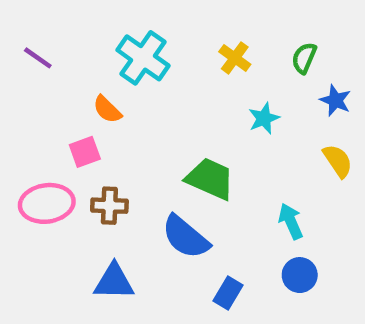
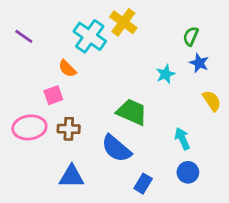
yellow cross: (235, 58) -> (123, 22), moved, size x1.4
blue star: (335, 100) -> (199, 63), moved

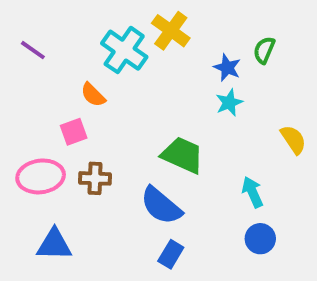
blue star: (199, 63) -> (227, 68), moved
blue triangle: (72, 177) -> (54, 245), moved
blue rectangle: (143, 184) -> (171, 254), moved

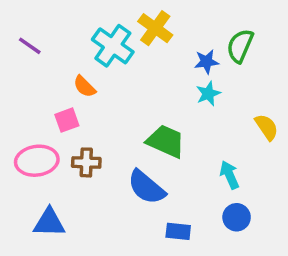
green semicircle: (264, 50) -> (240, 46), size x1.4
blue star: (227, 68) -> (206, 62), turned -30
blue rectangle: (171, 254) -> (178, 231), moved, turned 65

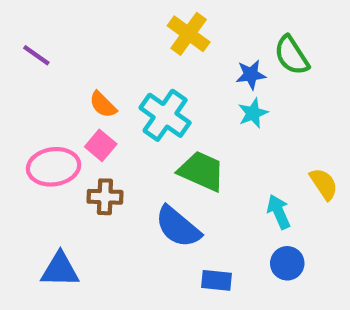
cyan cross: (113, 46) -> (165, 115), moved
green semicircle: (240, 46) -> (292, 55), turned -56
pink square: (67, 120) -> (101, 145), moved, turned -30
yellow semicircle: (267, 127) -> (324, 184), moved
pink ellipse: (37, 161) -> (54, 167), moved

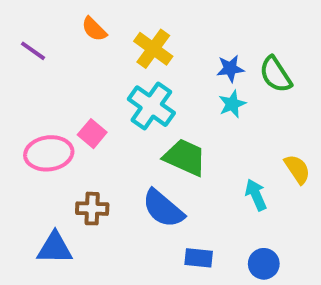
yellow cross: (189, 34) -> (153, 49), moved
green semicircle: (292, 55) -> (276, 74), moved
orange semicircle: (103, 105) -> (94, 29), moved
brown cross: (105, 197) -> (92, 209), moved
blue circle: (287, 263) -> (264, 264), moved

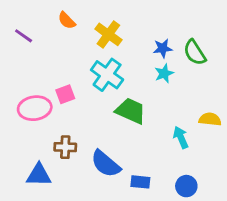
pink square: (92, 134) -> (65, 94), turned 30
yellow semicircle: (297, 169) -> (210, 119), turned -50
blue semicircle: (163, 209) -> (106, 164), moved

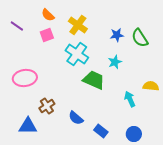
cyan star: (164, 73) -> (115, 62), moved
pink square: (65, 94) -> (47, 35), moved
brown cross: (65, 147) -> (47, 106), turned -35
blue semicircle: (106, 164) -> (76, 118), size x0.7
blue rectangle: (140, 182) -> (101, 131), turned 32

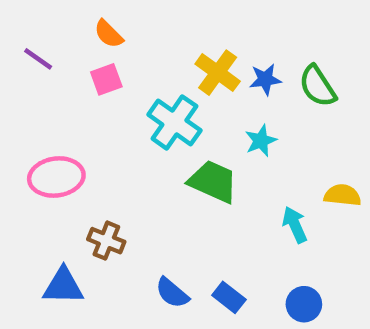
yellow cross: (78, 25) -> (218, 73), moved
brown cross: (47, 106) -> (106, 241), turned -35
blue semicircle: (76, 118) -> (172, 293), moved

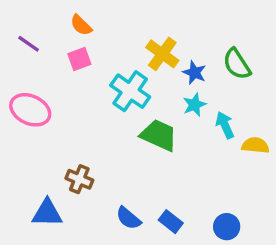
blue star: (265, 79) -> (194, 73), moved, turned 30
pink ellipse: (56, 177) -> (30, 110), moved, turned 33
cyan arrow: (295, 225) -> (225, 125), moved

